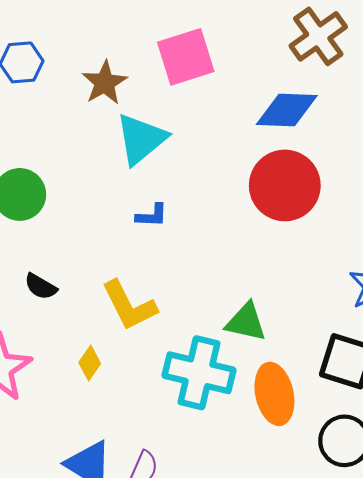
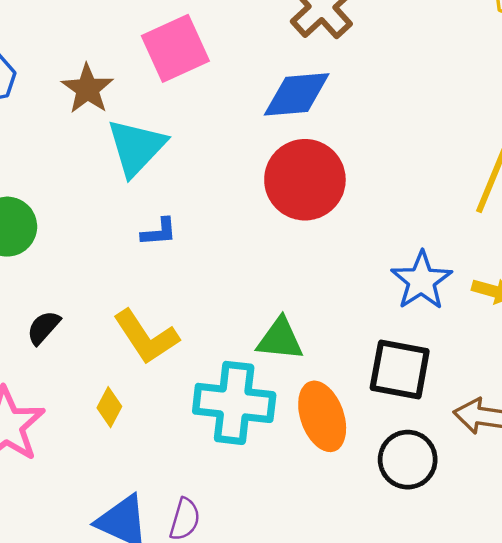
black semicircle: (41, 287) -> (43, 328), turned 108

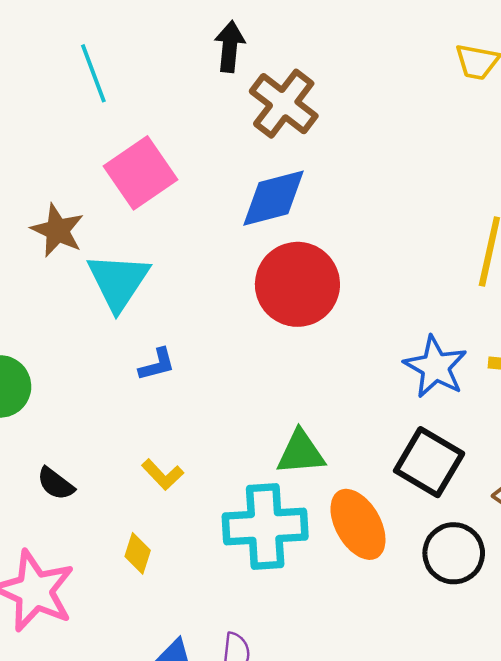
black semicircle: (43, 328) -> (56, 484), turned -84
yellow L-shape: (146, 337) -> (163, 475), size x0.6
black square: (400, 369) -> (429, 462), turned 30

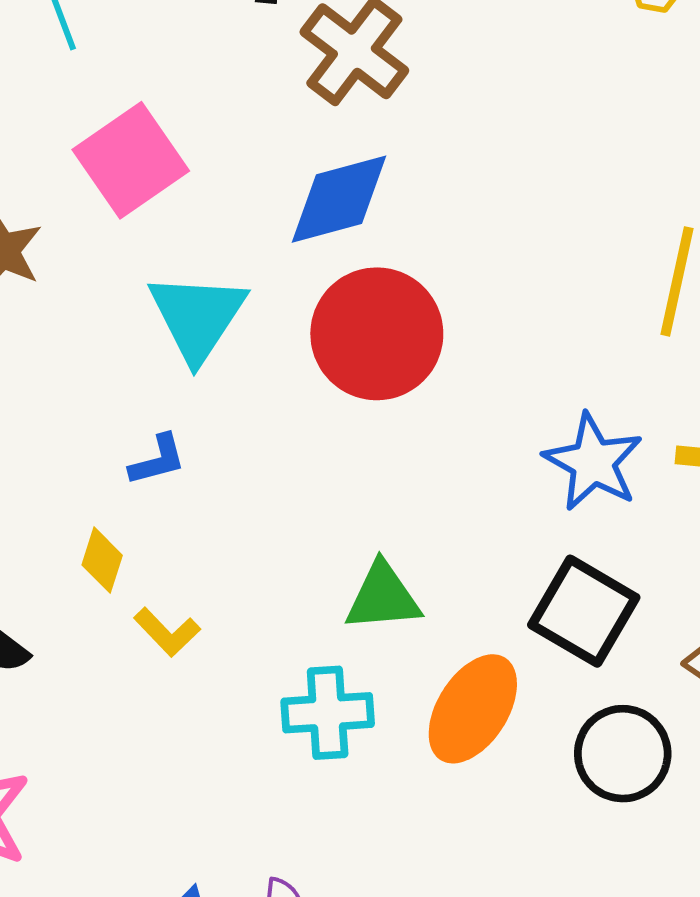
cyan triangle: (118, 281) -> (197, 317), moved
orange ellipse: (358, 524) -> (473, 709), turned 62
cyan cross: (265, 527) -> (328, 713), size x0.7
yellow diamond: (138, 553) -> (102, 560), moved

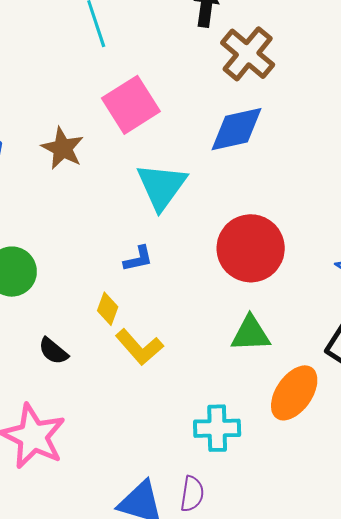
red circle: (377, 334) -> (251, 248), moved
yellow L-shape: (167, 632) -> (139, 347), size x1.4
cyan cross: (328, 713) -> (217, 428), moved

